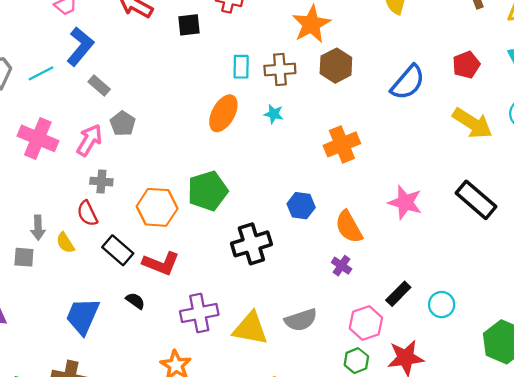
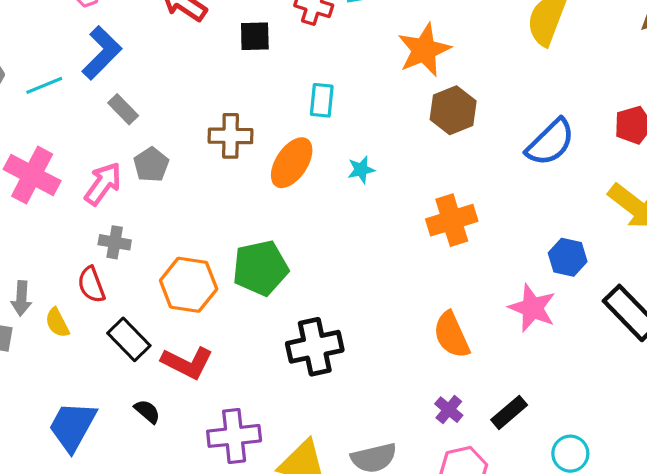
brown cross: (280, 69) -> (231, 136), moved
cyan star: (274, 114) -> (361, 170), turned -30
blue hexagon: (301, 206) -> (568, 257), moved
purple cross: (342, 266) -> (449, 410), moved
black rectangle: (398, 294) -> (509, 412), moved

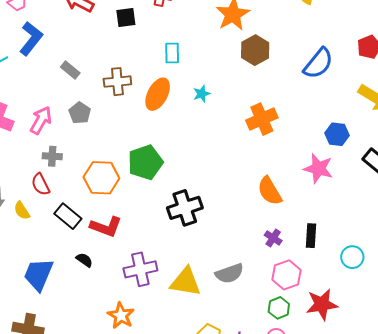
gray rectangle: (123, 109) -> (70, 70), moved
gray pentagon: (151, 165) -> (80, 113), moved
black rectangle: (509, 412) -> (311, 236), turned -40

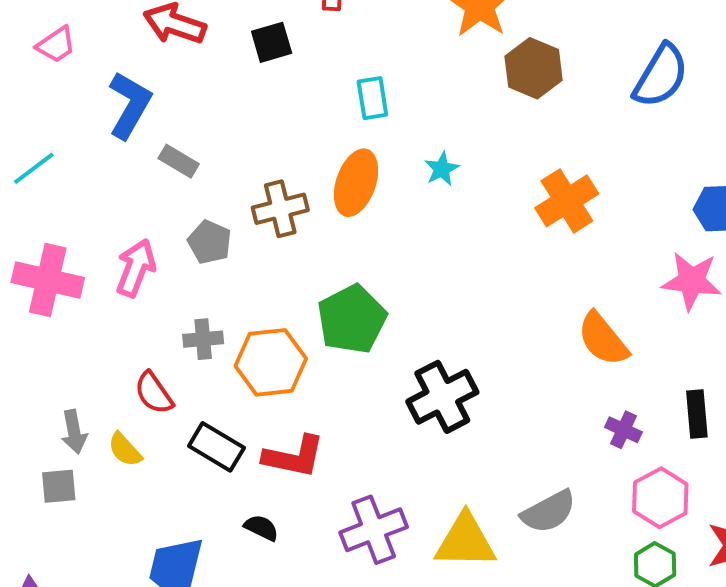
blue L-shape: (31, 38) -> (130, 105), moved
brown cross: (117, 82) -> (280, 209), moved
gray cross: (52, 156) -> (203, 339), moved

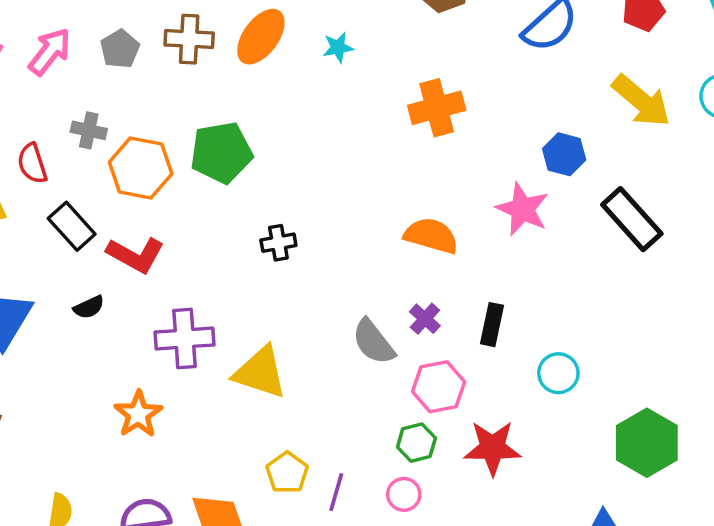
orange semicircle: (603, 339) -> (431, 236), turned 128
black cross: (442, 397) -> (278, 243), size x0.6
gray semicircle: (549, 512) -> (373, 342), moved, turned 63
black semicircle: (261, 528) -> (89, 307), turned 112

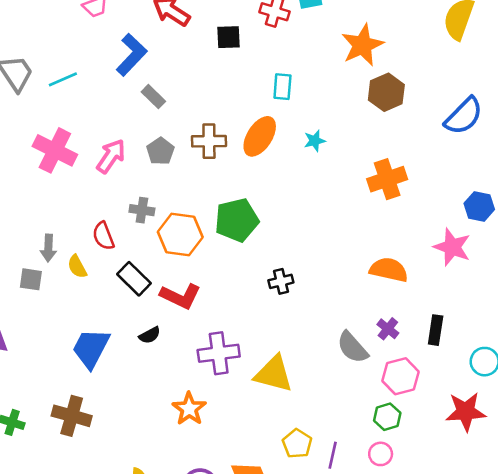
red star: (493, 448) -> (466, 412), moved

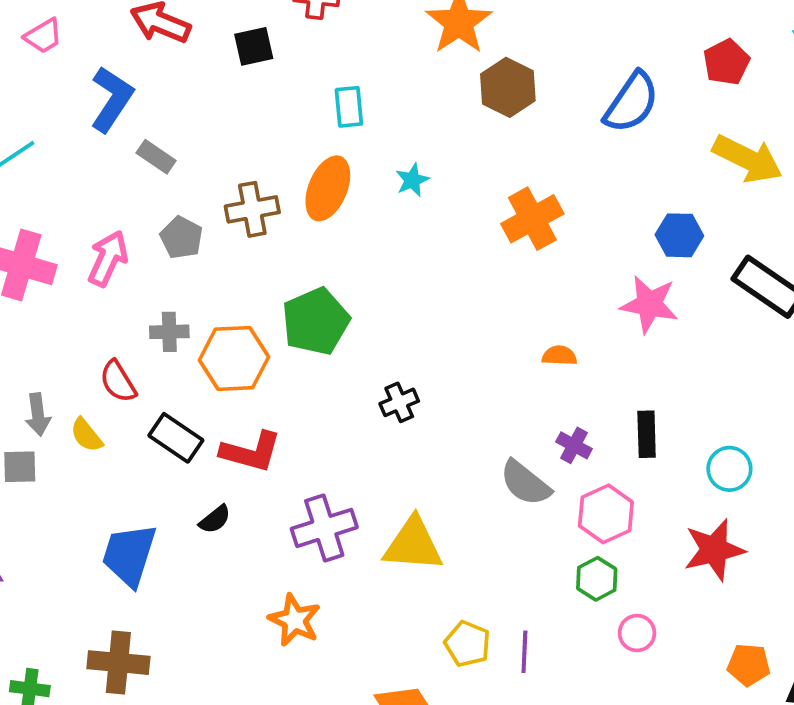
orange semicircle: (389, 270) -> (559, 356), size x0.6
pink circle: (381, 454) -> (637, 633), moved

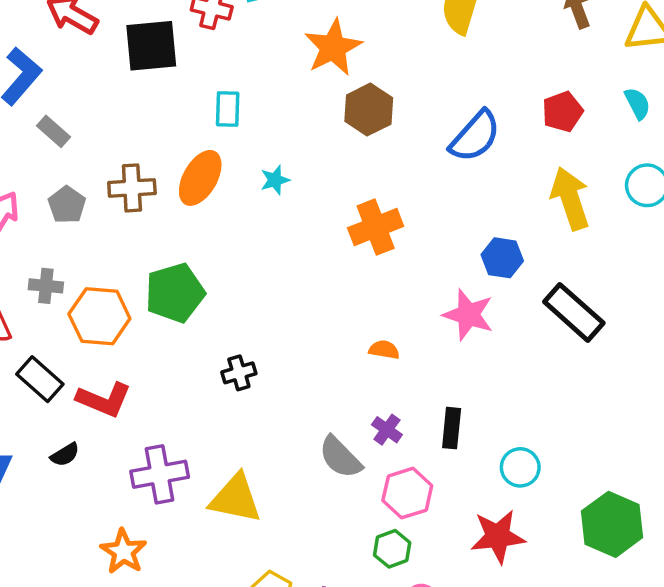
black square: (254, 46) -> (151, 46), size x1.6
yellow arrow: (748, 159) -> (570, 198), turned -142

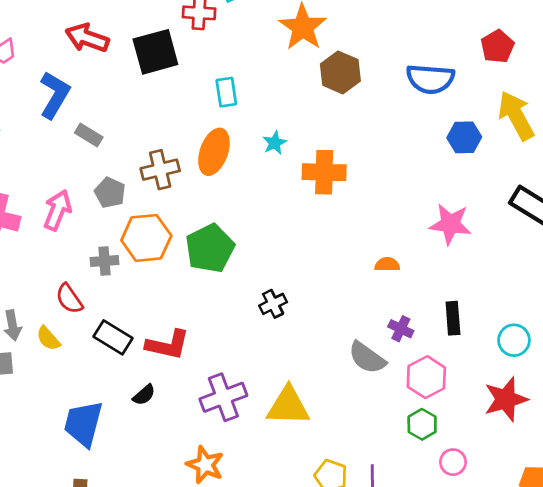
blue semicircle: (475, 136) -> (430, 79), turned 63
orange cross: (376, 227) -> (324, 172), moved, turned 33
blue hexagon: (502, 258) -> (464, 137), moved
orange hexagon: (99, 316) -> (146, 238), moved

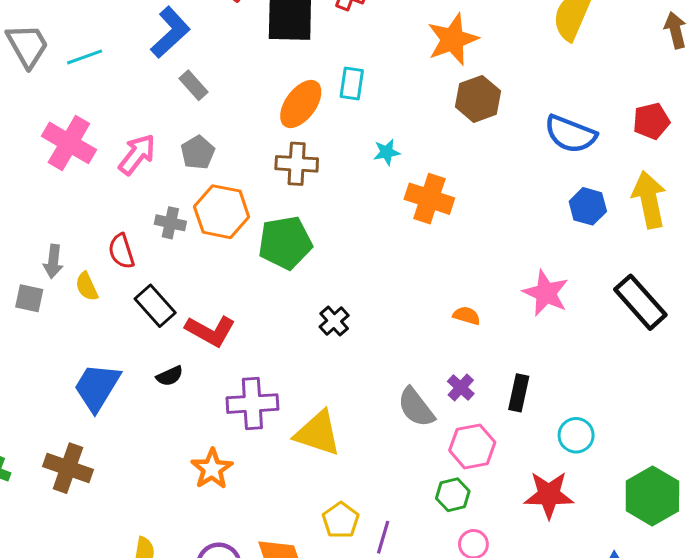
orange ellipse: (214, 152) -> (301, 104), moved
brown cross: (160, 170) -> (297, 164), moved
black cross: (273, 304) -> (334, 321), turned -32

